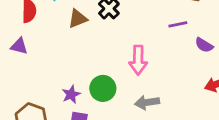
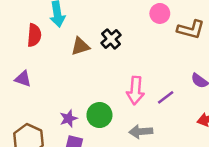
purple line: (178, 24) -> (166, 97), moved, turned -30
purple triangle: (19, 46) -> (23, 79), moved

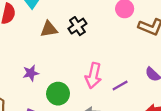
purple star: (69, 118) -> (31, 73), moved

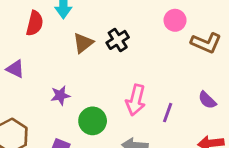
brown triangle: (49, 29) -> (83, 43), turned -30
purple line: (120, 85) -> (168, 113), turned -42

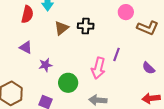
black cross: (118, 40) -> (86, 26), turned 35
purple triangle: (15, 69) -> (26, 47), moved
purple line: (168, 113) -> (116, 54), moved

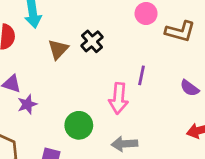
black cross: (86, 26) -> (92, 41), turned -35
purple star: (45, 65) -> (27, 104), moved

